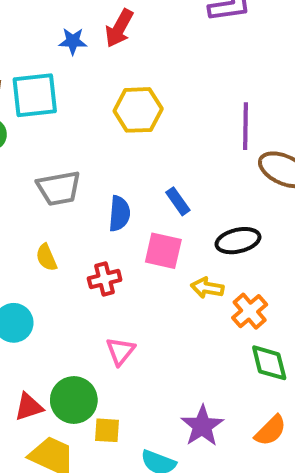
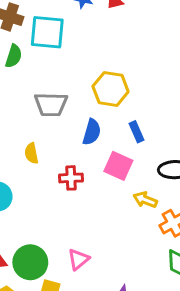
yellow hexagon: (138, 110) -> (111, 89), moved
pink triangle: (120, 351) -> (78, 259), moved

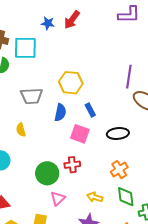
red cross: (71, 178) -> (72, 165), moved
yellow arrow: (145, 200) -> (95, 197), moved
green circle: (30, 262) -> (47, 173), moved

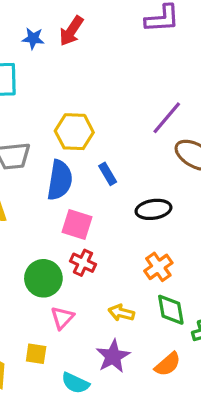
purple line: (129, 77) -> (167, 118), turned 35
blue semicircle: (60, 112) -> (60, 180), size x1.4
pink square: (80, 134) -> (77, 224), moved
red cross: (72, 165) -> (83, 263), turned 35

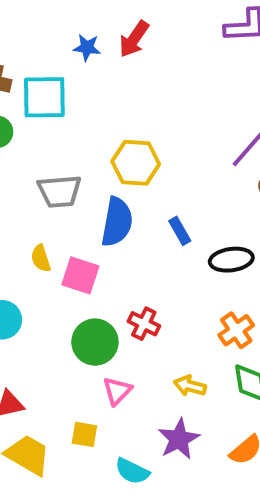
blue rectangle: (108, 174) -> (180, 231), moved
pink square: (77, 224) -> (80, 275), moved

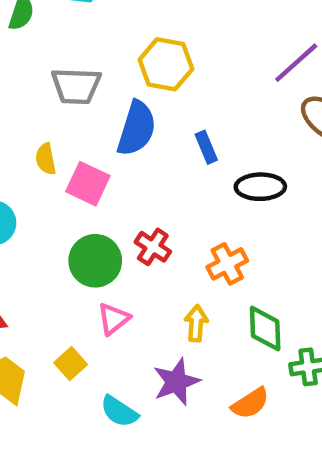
orange cross: (236, 330) -> (227, 264), moved
yellow arrow: (190, 386) -> (196, 323), turned 72
yellow square: (84, 434) -> (71, 364), turned 32

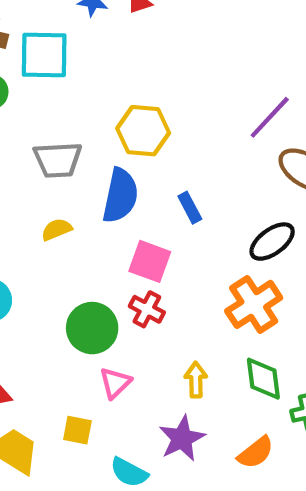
yellow semicircle: (46, 159) -> (57, 229), moved, turned 84
pink square: (88, 184) -> (150, 261), moved
black ellipse: (260, 187) -> (272, 242), moved, turned -30
orange cross: (227, 264) -> (254, 304), moved, size x1.4
yellow square: (71, 364) -> (77, 430), turned -32

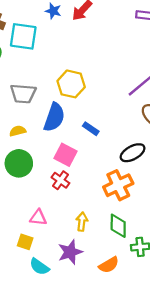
blue rectangle: (190, 208) -> (91, 129), turned -35
green circle: (92, 328) -> (19, 163), moved
pink triangle: (115, 383) -> (38, 218), turned 42
yellow square: (77, 430) -> (25, 242), moved

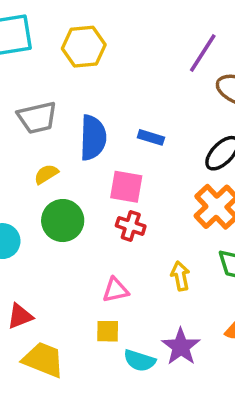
yellow hexagon: (71, 84) -> (84, 47), moved
purple star: (70, 252) -> (181, 347), moved

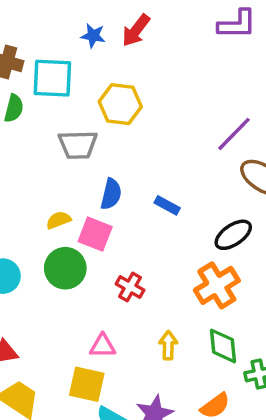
gray trapezoid: (37, 118) -> (78, 145), moved
blue semicircle: (93, 138) -> (111, 194), size x0.7
pink square: (126, 187) -> (95, 234), moved
yellow square: (108, 331) -> (87, 384), size x1.5

